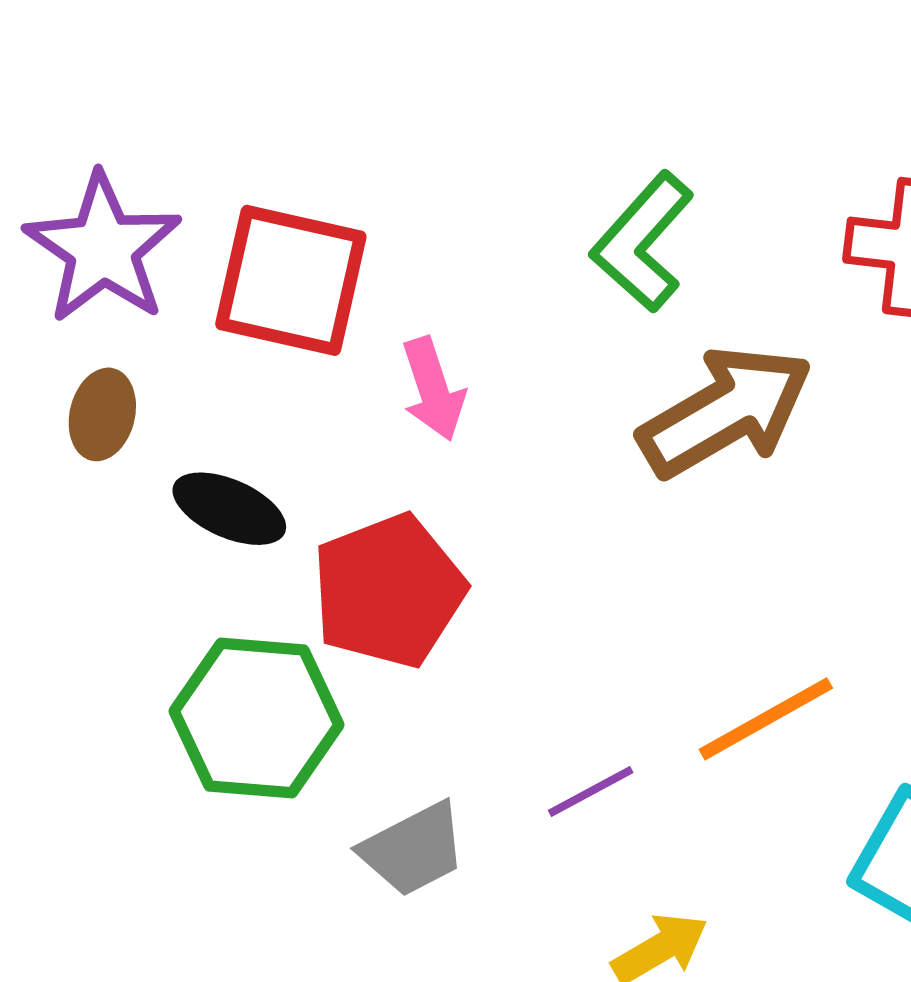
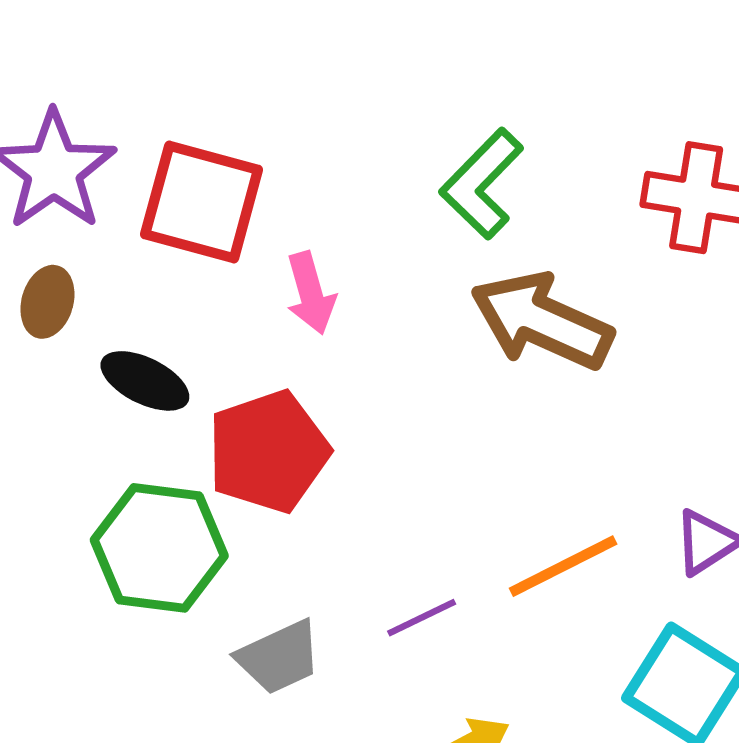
brown arrow: (725, 411) -> (542, 321), turned -128

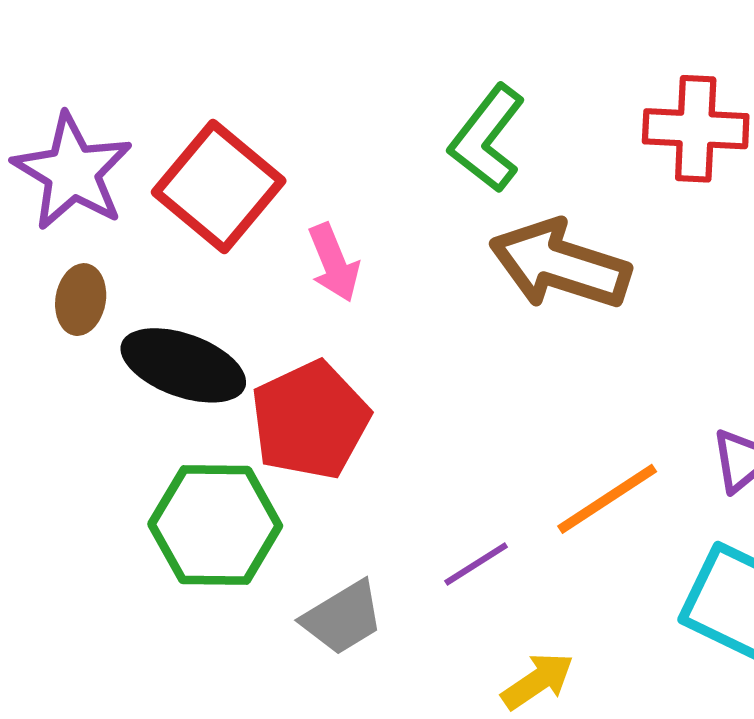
red square: (202, 202) -> (219, 187), turned 31
black ellipse: (145, 381) -> (183, 365), size x1.4

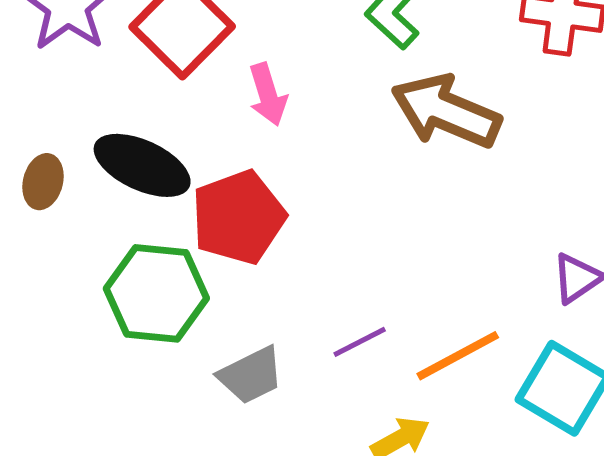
brown ellipse: (81, 300) -> (43, 182), moved
orange line: (607, 499) -> (458, 356), moved

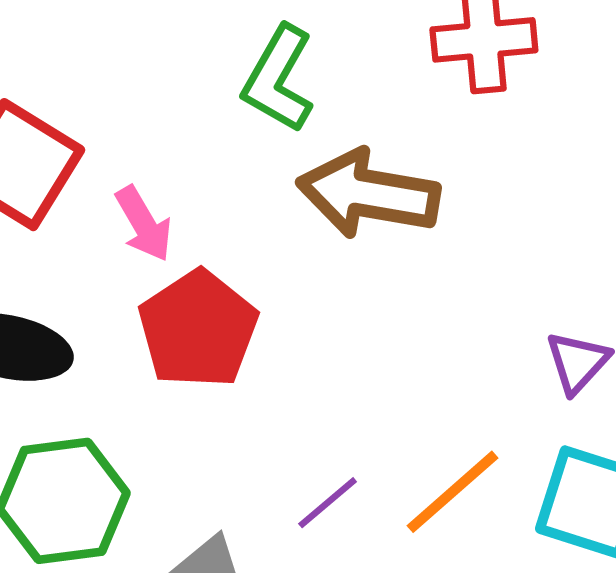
red pentagon: (238, 217) -> (198, 329), moved

